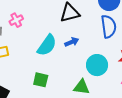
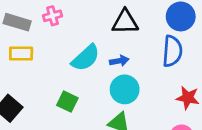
cyan circle: (97, 65) -> (125, 89), moved

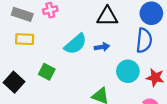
cyan circle: (125, 89) -> (128, 71), moved
green square: (67, 102) -> (47, 72), moved

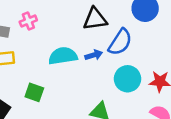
blue semicircle: (144, 40) -> (120, 42), moved, turned 35
cyan semicircle: (75, 44) -> (63, 56), turned -140

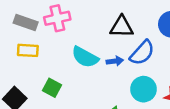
pink cross: (28, 21) -> (57, 18), size x1.5
cyan semicircle: (63, 56) -> (85, 57), turned -152

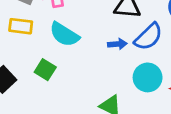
cyan semicircle: (85, 57) -> (64, 34), moved

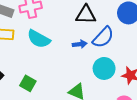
green square: (45, 70) -> (28, 83), moved

